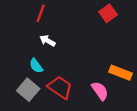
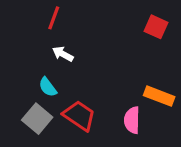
red square: (108, 13) -> (156, 27), moved, turned -30
pink semicircle: (100, 91) -> (132, 120), turned -144

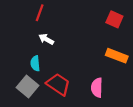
cyan semicircle: (48, 87) -> (35, 63), turned 32
orange rectangle: (159, 96) -> (117, 56), moved

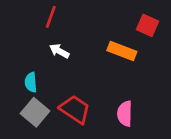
orange rectangle: (117, 56) -> (122, 51), moved
cyan semicircle: (35, 63) -> (31, 82), moved

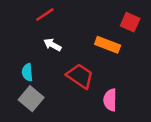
red line: (51, 17) -> (45, 15), turned 36
red trapezoid: (75, 109) -> (80, 76), moved

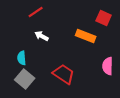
red trapezoid: (80, 76) -> (64, 74), moved
pink semicircle: (110, 100) -> (108, 66), moved

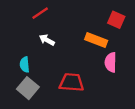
pink semicircle: (108, 66) -> (111, 62), moved
red trapezoid: (64, 74) -> (72, 82), turned -30

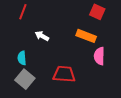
red line: (40, 13) -> (23, 12), moved, turned -35
red square: (116, 20) -> (97, 12), moved

